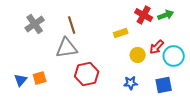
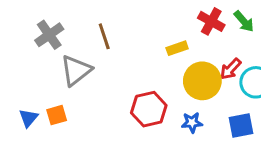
green arrow: (166, 15) -> (244, 21), turned 70
gray triangle: (67, 48) -> (76, 70), moved, turned -30
yellow circle: (138, 55) -> (202, 81), size x1.6
red hexagon: (87, 74) -> (149, 109), moved

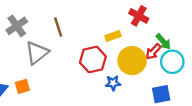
green arrow: (244, 21) -> (163, 42), moved
red hexagon: (149, 109) -> (93, 60), moved
blue star: (192, 122) -> (113, 83), moved

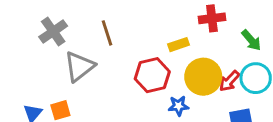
red cross: (139, 16) -> (212, 18), turned -36
green arrow: (163, 42) -> (251, 40), moved
red arrow: (153, 52) -> (229, 81), moved

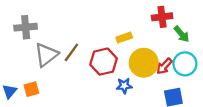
red cross: (212, 18) -> (162, 17), moved
gray cross: (53, 31) -> (26, 27), turned 30
brown line: (107, 33) -> (71, 52), moved, turned 54

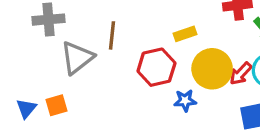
brown line: (71, 52) -> (112, 35), moved, turned -30

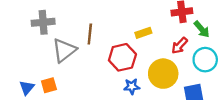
yellow circle: (212, 69) -> (163, 74), moved
red arrow: (241, 74) -> (180, 46), moved
blue star: (185, 101) -> (132, 86), moved

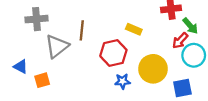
yellow rectangle: (143, 33) -> (134, 29), turned 42
red arrow: (180, 46) -> (180, 41), moved
blue triangle: (27, 88) -> (21, 67), moved, turned -42

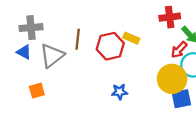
red hexagon: (113, 53) -> (110, 46), moved
blue triangle: (21, 67) -> (24, 52), moved
yellow circle: (153, 69) -> (172, 79), moved

